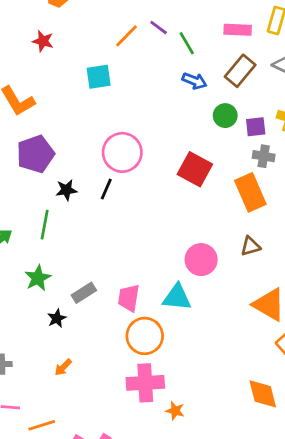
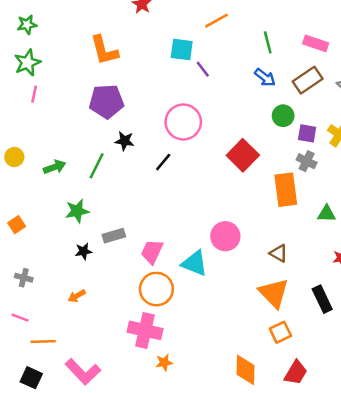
purple line: (159, 28) -> (203, 69), moved
black line: (106, 189) -> (163, 162), moved
brown triangle: (250, 246) -> (279, 253), moved, turned 30
orange star: (175, 411) -> (164, 363), turned 30

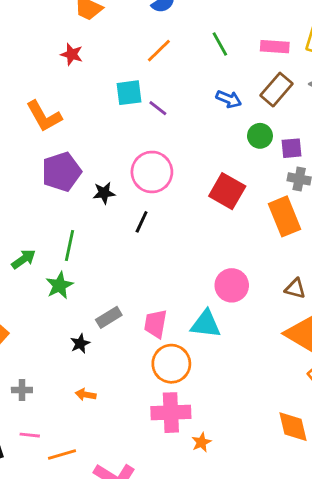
green line: (268, 42) -> (220, 44), moved
black star: (125, 141) -> (104, 193), moved
green star: (77, 211) -> (59, 285), moved
orange arrow: (77, 296) -> (86, 395), turned 54

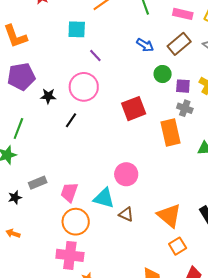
purple line: (158, 108) -> (95, 55), moved
red square: (227, 191) -> (134, 109), turned 30
brown triangle: (295, 289) -> (126, 214), moved

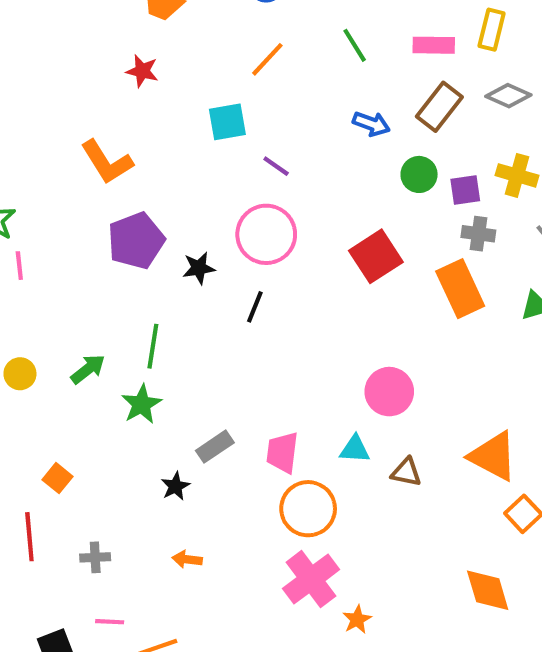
cyan triangle: (104, 198) -> (355, 449), size x0.7
pink cross: (70, 255) -> (311, 579), turned -32

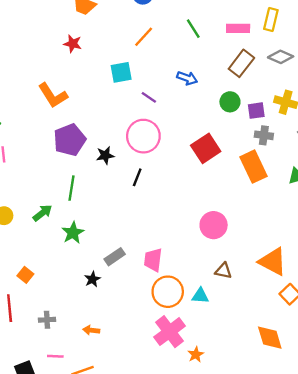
blue arrow: (371, 124) -> (187, 78), moved
green line: (153, 346) -> (72, 188), moved
cyan triangle: (355, 449) -> (200, 296), moved
orange arrow: (187, 559) -> (91, 330), moved

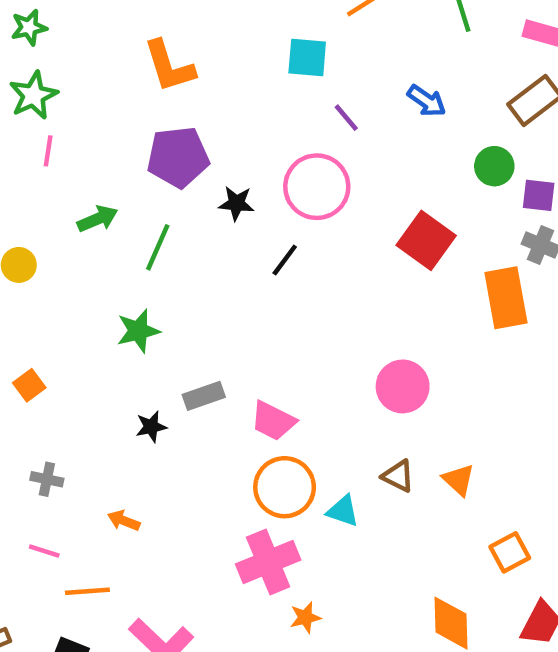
red square: (206, 148) -> (426, 240), turned -36
green arrow: (42, 213) -> (98, 219), moved
pink trapezoid: (153, 260) -> (273, 421), turned -85
orange triangle: (273, 262) -> (459, 480), moved, size x0.6

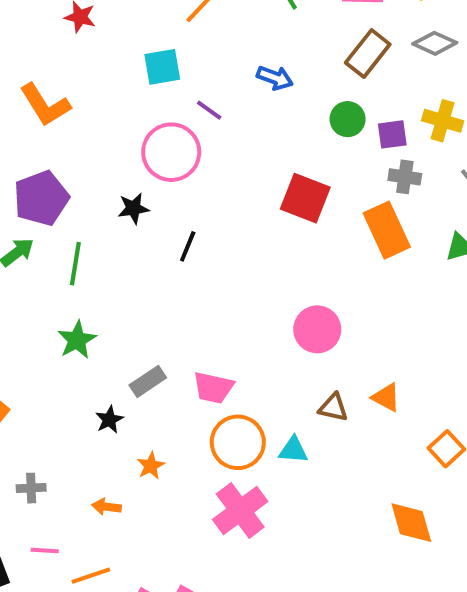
purple pentagon: (178, 157) -> (41, 198), moved
pink circle: (317, 187) -> (171, 152), moved
orange star: (305, 617) -> (151, 466), moved

